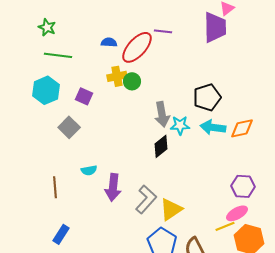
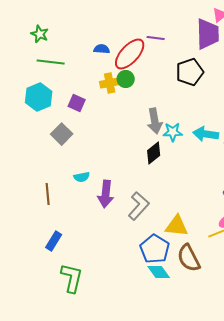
green circle: (132, 81) -> (126, 79), moved
black pentagon: (207, 97) -> (190, 72), moved
yellow triangle: (171, 209) -> (177, 226), moved, turned 40

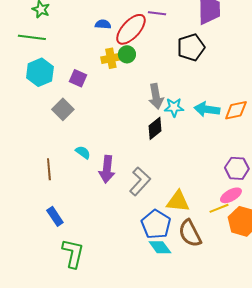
green line: (51, 62) -> (32, 37), moved
cyan semicircle: (82, 177) -> (83, 152), turned -133
blue rectangle: (54, 241) -> (55, 216), turned -66

